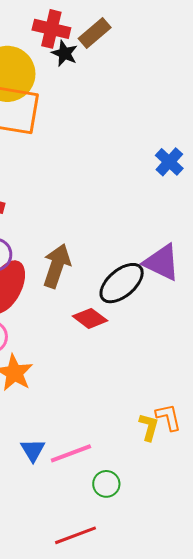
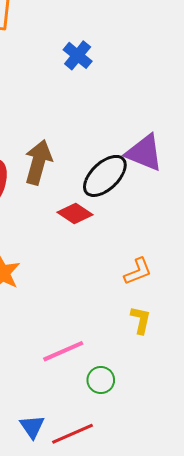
blue cross: (169, 162) -> (78, 55), moved
orange L-shape: (168, 417) -> (138, 271), moved, turned 84
blue triangle: (33, 450) -> (32, 427), moved

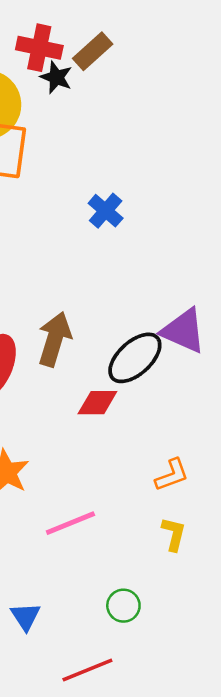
red diamond: (75, 214) -> (97, 403), turned -36
pink line: (63, 351) -> (70, 523), moved
blue triangle: (32, 427) -> (26, 617), moved

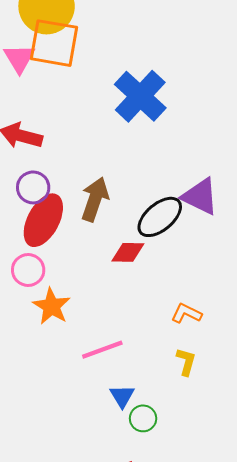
blue cross: (106, 211) -> (140, 96), size x1.8
orange L-shape: (172, 475) -> (186, 313), turned -136
blue triangle: (26, 617) -> (122, 396), moved

